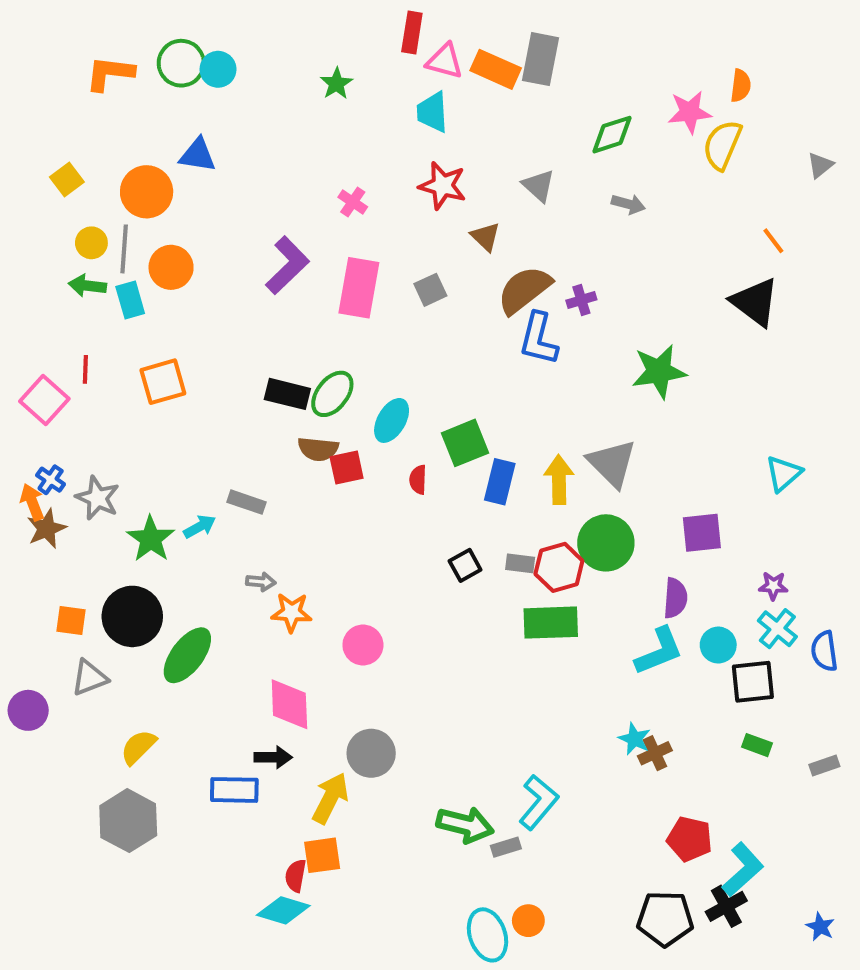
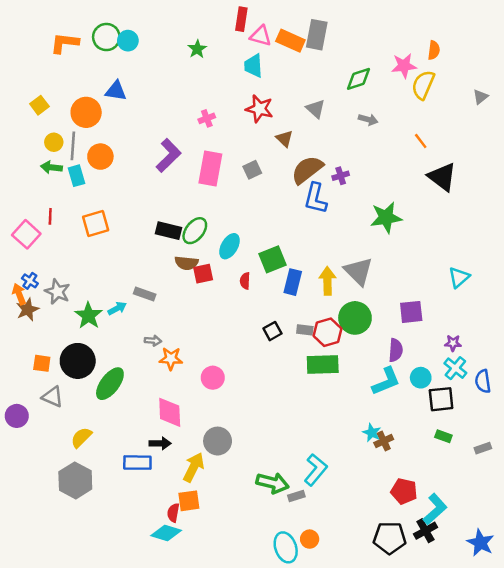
pink cross: (353, 202) -> (207, 118), turned 35
orange line: (773, 241) -> (421, 141), moved
gray triangle: (89, 678) -> (53, 397), turned 45
blue star: (820, 927) -> (480, 543), size x1.6

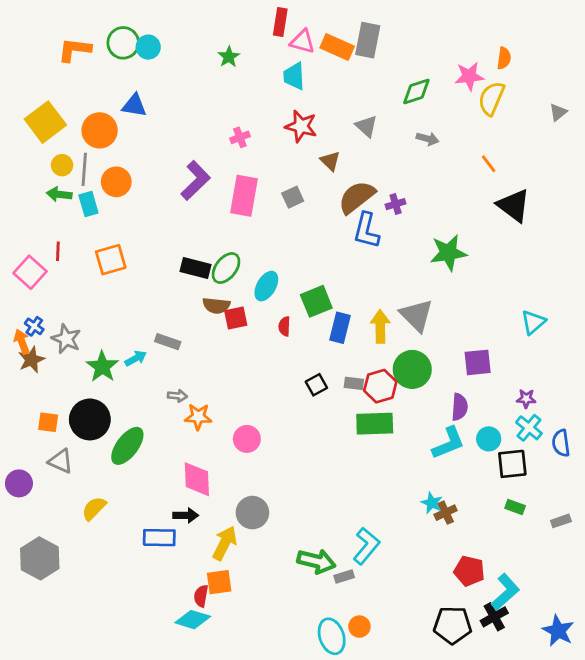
yellow square: (39, 105) -> (45, 122), size x1.8
gray hexagon: (75, 480) -> (40, 558), moved

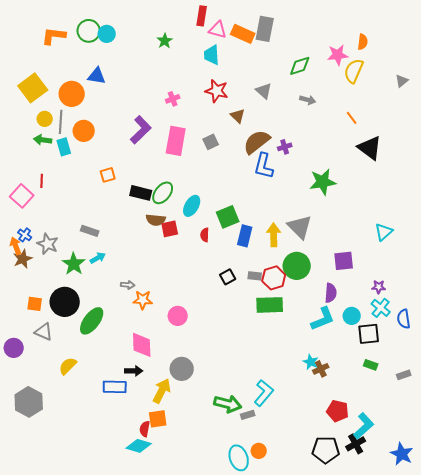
orange square: (111, 260) -> (108, 175), moved, size x0.7
gray rectangle: (168, 342) -> (90, 231), moved

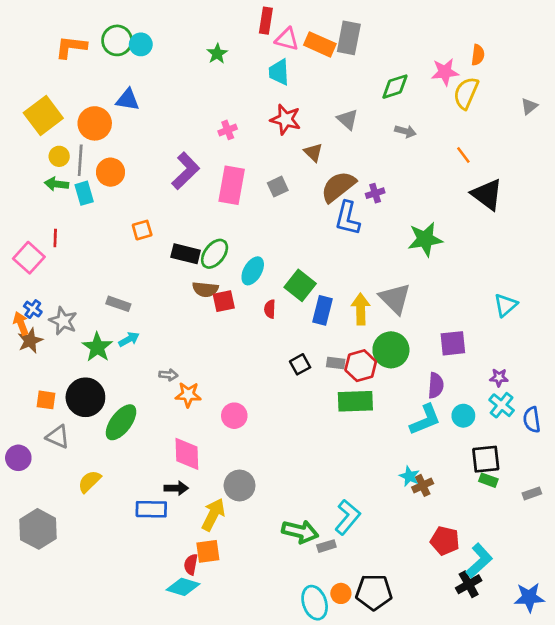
green square: (228, 217) -> (300, 285), turned -30
black square: (369, 334) -> (486, 459), moved
black pentagon: (326, 450) -> (374, 592), moved
blue star: (402, 454) -> (529, 597), turned -30

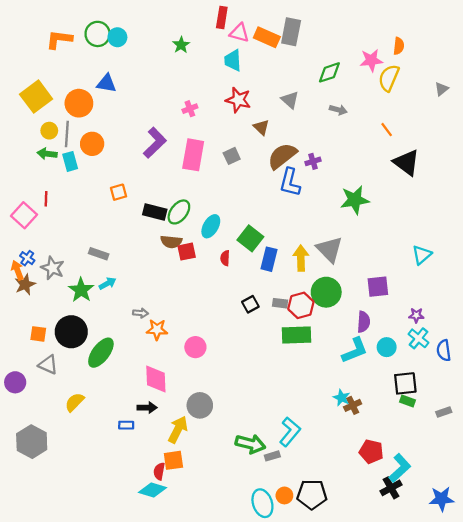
blue rectangle: (151, 509) -> (126, 425), size x0.6

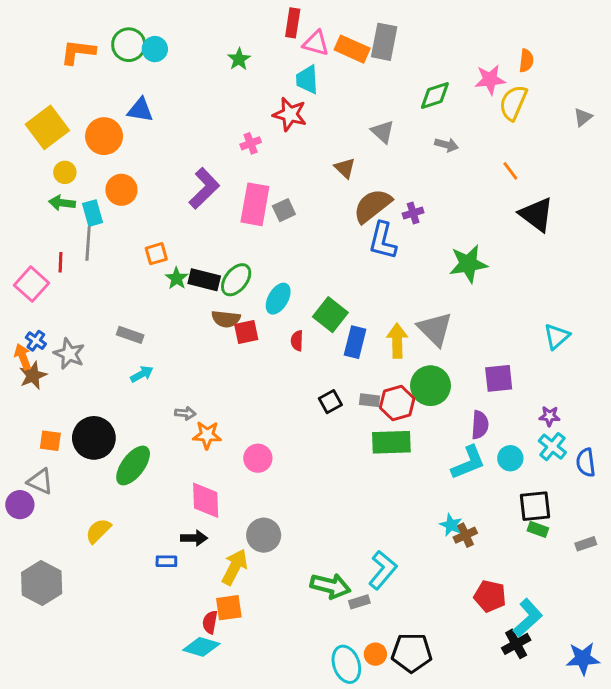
red star: (238, 100) -> (290, 114), moved
gray line: (67, 134) -> (88, 243), moved
gray square: (232, 156) -> (284, 210), moved
green star: (81, 290) -> (177, 278), moved, size x0.7
gray triangle: (48, 365) -> (40, 481), moved

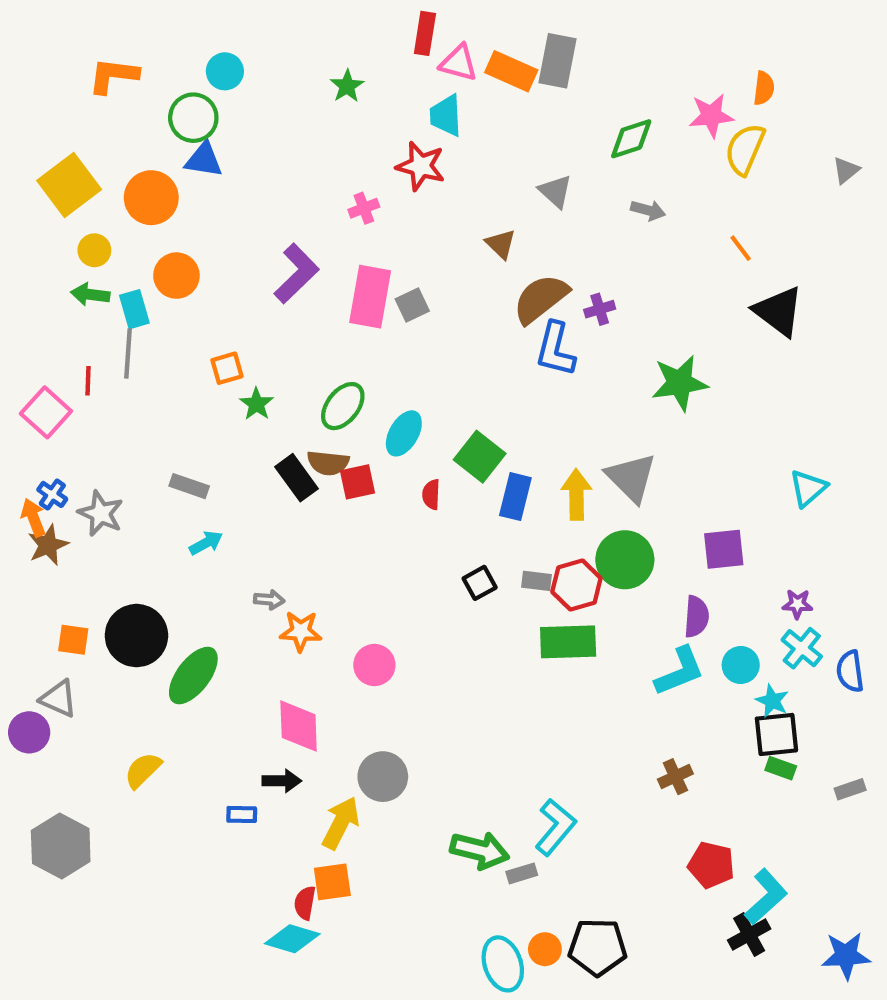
green circle: (129, 45) -> (193, 118), moved
black rectangle: (204, 280) -> (296, 478), moved, turned 40
cyan star: (451, 525) -> (772, 701), moved

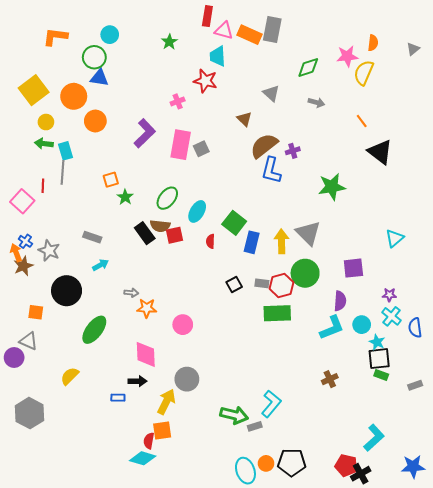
gray triangle: (846, 170) -> (413, 49), moved
orange circle: (176, 276) -> (95, 121), moved
black circle: (136, 636) -> (67, 291), moved
red pentagon: (711, 865) -> (346, 465), moved
black cross: (749, 934) -> (361, 474), moved

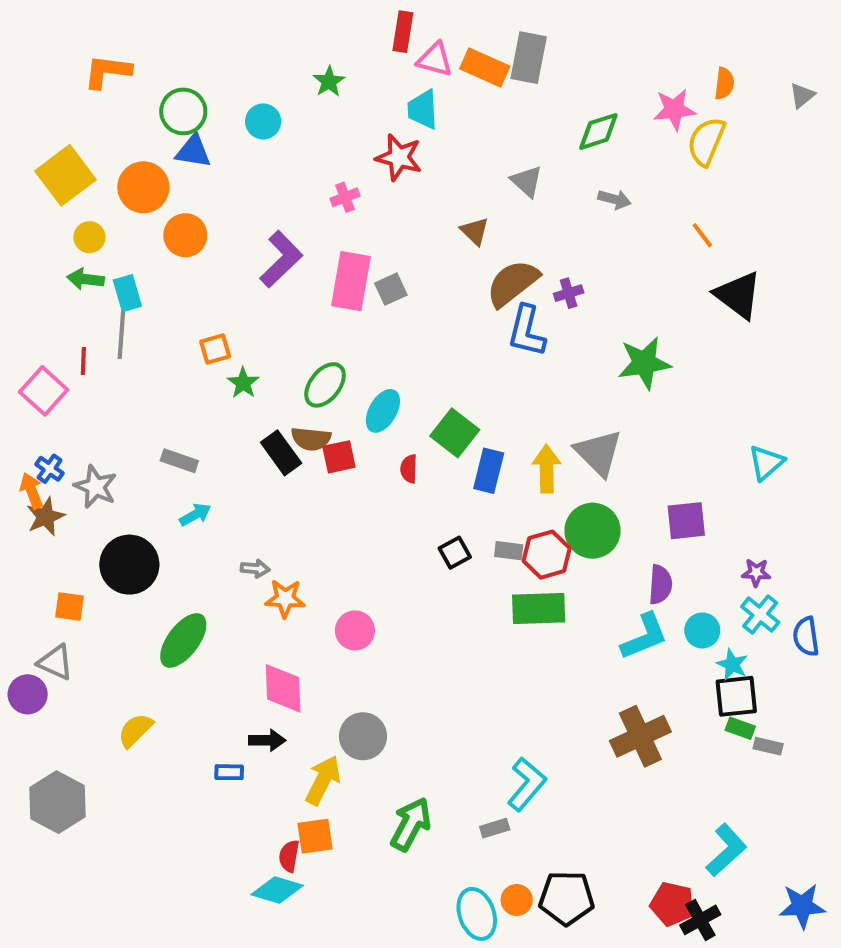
cyan circle: (110, 35) -> (263, 121), moved
brown cross: (330, 379) -> (640, 736), size x1.8
gray rectangle: (415, 385) -> (768, 746), moved, turned 32
green arrow: (234, 415) -> (411, 824), moved, turned -76

